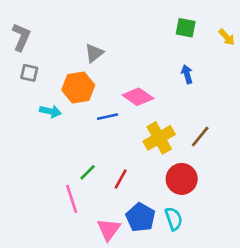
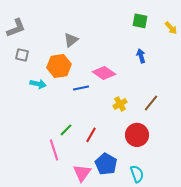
gray L-shape: (21, 37) -> (16, 28), turned 45
yellow cross: (159, 138) -> (120, 104), size x0.6
cyan semicircle: (174, 219) -> (137, 174), moved

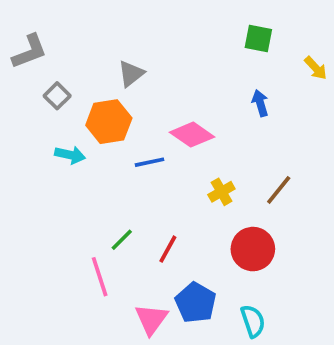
yellow arrow: (171, 28) -> (316, 68), moved
gray square: (22, 55) -> (57, 96), moved, turned 32

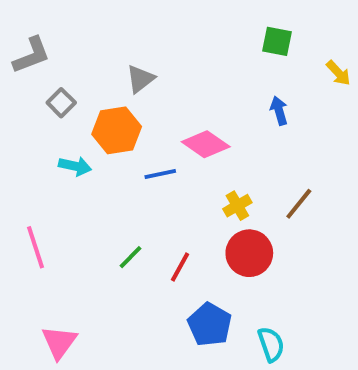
red circle: (253, 249) -> (249, 253), moved
pink line: (100, 277) -> (35, 247), moved
pink triangle: (151, 319) -> (59, 342), moved

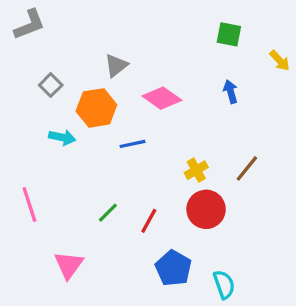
gray L-shape: (32, 55) -> (29, 25), moved
pink diamond: (206, 144) -> (162, 98), moved
pink triangle: (59, 342) -> (69, 265), moved

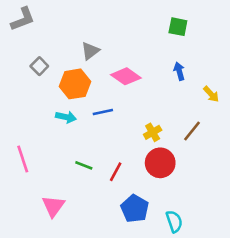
yellow arrow: (280, 61) -> (211, 94), moved
cyan arrow: (62, 137) -> (66, 117), moved
green line: (108, 213) -> (84, 165), turned 66

